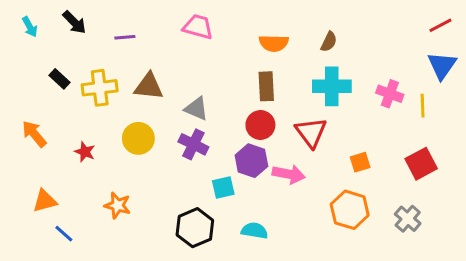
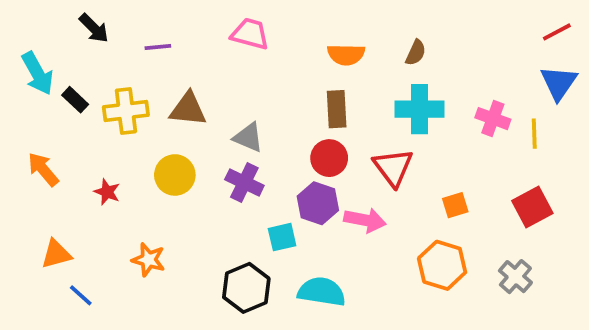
cyan arrow: (30, 27) -> (37, 73), moved, size x1.6
cyan semicircle: (254, 231) -> (322, 292), size x1.4

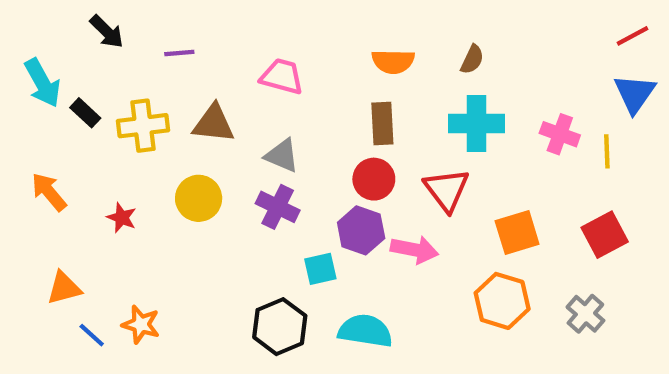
pink trapezoid: (250, 34) -> (282, 76), moved
orange square: (455, 205) -> (517, 233), size x1.5
orange star: (148, 260) -> (141, 324), moved

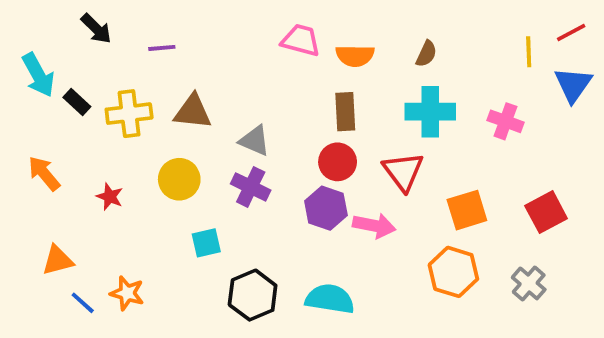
pink trapezoid: (282, 76) -> (301, 40), moved
yellow line: (607, 151) -> (529, 52), moved
cyan square: (320, 269) -> (206, 243), moved

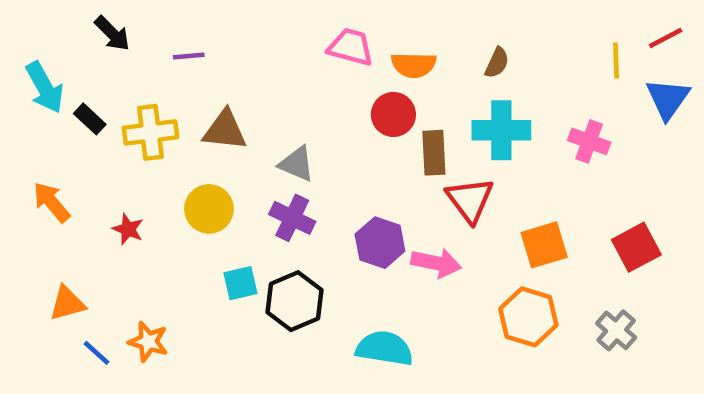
brown rectangle: (345, 112) -> (434, 153), moved
red circle: (338, 162) -> (393, 114), moved
black hexagon: (253, 295) -> (294, 301), moved

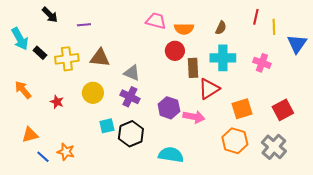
red line: (666, 38) -> (256, 17), moved, turned -49
red triangle: (470, 200) -> (209, 89), turned 35
gray cross: (616, 330) -> (274, 147), size x1.4

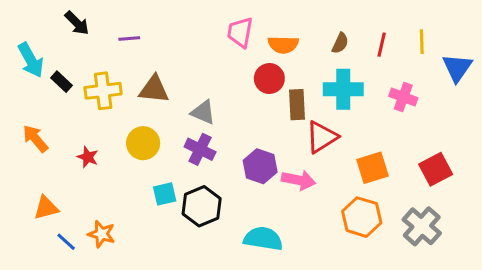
red line: (256, 17) -> (382, 45), moved
pink trapezoid: (156, 21) -> (240, 32), turned -95

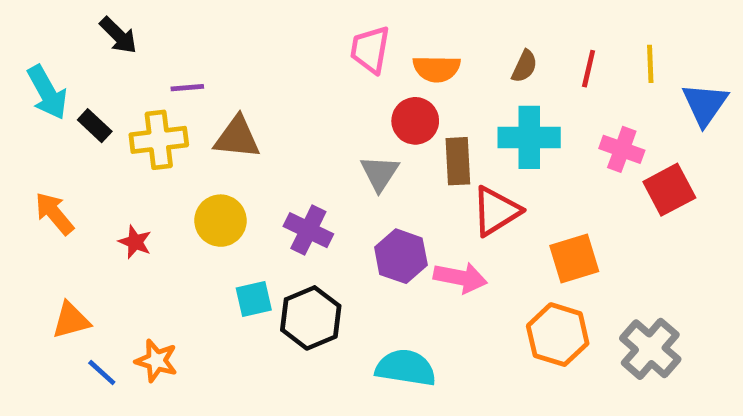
purple line: (129, 38) -> (187, 88), moved
gray triangle: (203, 112) -> (380, 173), moved, turned 40
red square: (436, 169) -> (669, 190), moved

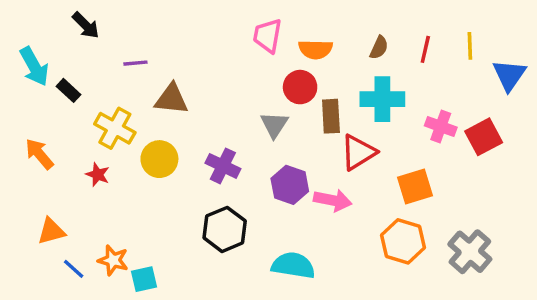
yellow cross: (159, 140) -> (115, 128), moved, turned 36
pink cross: (622, 149) -> (441, 127), moved
cyan square: (254, 299) -> (144, 279), moved

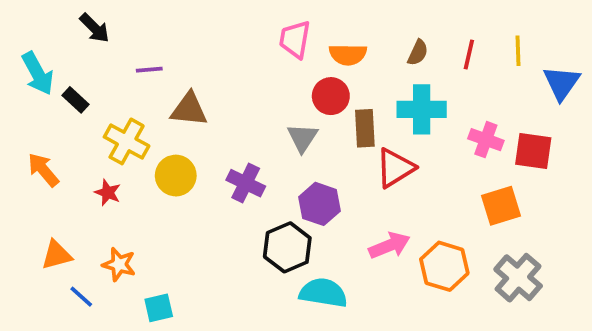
red square: (484, 137) -> (533, 151), turned 36
orange square: (415, 187) -> (501, 206), moved
pink arrow: (333, 200) -> (389, 245), moved, turned -33
black hexagon: (225, 229) -> (287, 247), moved
orange star: (113, 260) -> (119, 264), moved

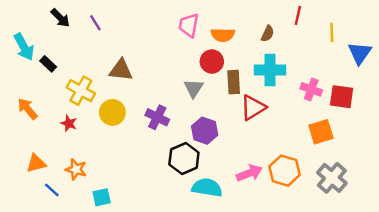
red line: (469, 54) -> (298, 15), moved
purple line: (149, 70) -> (95, 23), moved, turned 63
pink arrow: (389, 245) -> (249, 173), moved

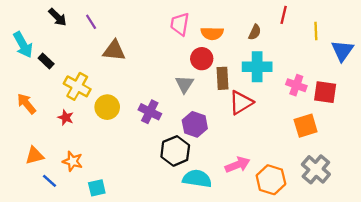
brown triangle: (121, 70) -> (114, 51), moved
orange hexagon: (285, 171) -> (271, 180), moved

